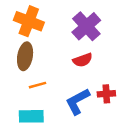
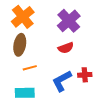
orange cross: (29, 21) -> (23, 17), turned 30

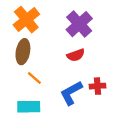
orange line: (30, 68) -> (34, 78), turned 56

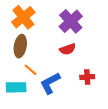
blue L-shape: (71, 93) -> (50, 83), moved
cyan rectangle: (29, 107) -> (16, 87), moved

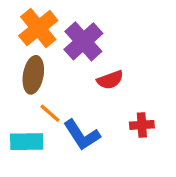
purple cross: (71, 21) -> (83, 41), moved
blue L-shape: (50, 83) -> (82, 135), turned -95

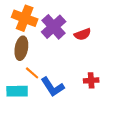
orange cross: (38, 28) -> (25, 18), turned -30
red semicircle: (110, 80) -> (83, 34), moved

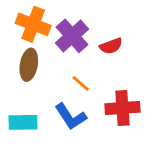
orange line: (32, 73) -> (81, 83), moved
red cross: (91, 80) -> (122, 108), size x1.6

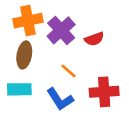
orange cross: (33, 24) -> (28, 21), turned -32
cyan rectangle: (23, 122) -> (19, 89), moved

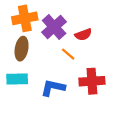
orange line: (68, 71) -> (68, 54), moved
blue L-shape: (60, 99) -> (53, 88), turned 135

